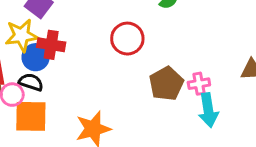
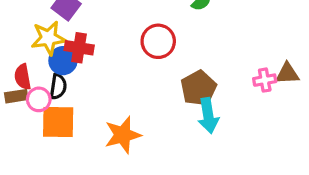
black semicircle: (31, 82) -> (58, 86), turned 80
pink cross: (199, 84) -> (265, 80), moved
cyan arrow: (208, 110) -> (208, 116), moved

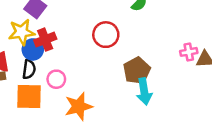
red cross: (79, 48) -> (45, 40), turned -30
pink cross: (265, 80) -> (189, 52), moved
pink circle: (39, 99) -> (56, 79), moved

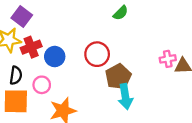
red circle: (106, 35) -> (97, 54), moved
blue circle: (33, 49) -> (55, 57), moved

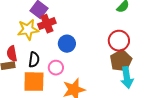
red cross: (31, 47) -> (47, 24), moved
red circle: (97, 54) -> (119, 41), moved

